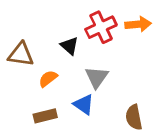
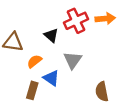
blue triangle: (84, 104) -> (51, 78), moved
brown rectangle: (45, 116) -> (32, 90), turned -60

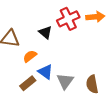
gray triangle: (73, 60) -> (65, 81), moved
brown rectangle: (32, 90) -> (28, 83), turned 35

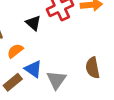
brown semicircle: (92, 84) -> (93, 68), moved

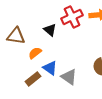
gray triangle: (56, 80) -> (69, 77), turned -30

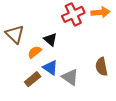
black triangle: (50, 30) -> (50, 39), moved
brown triangle: (16, 36) -> (15, 34), turned 36

